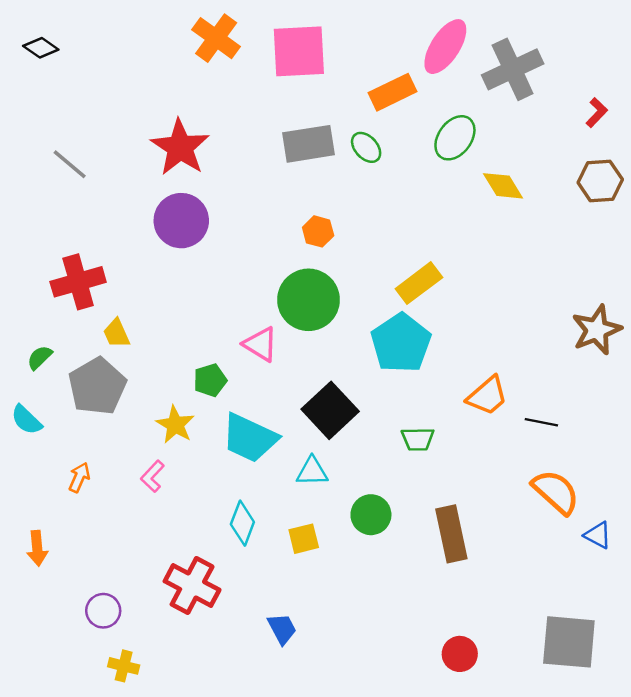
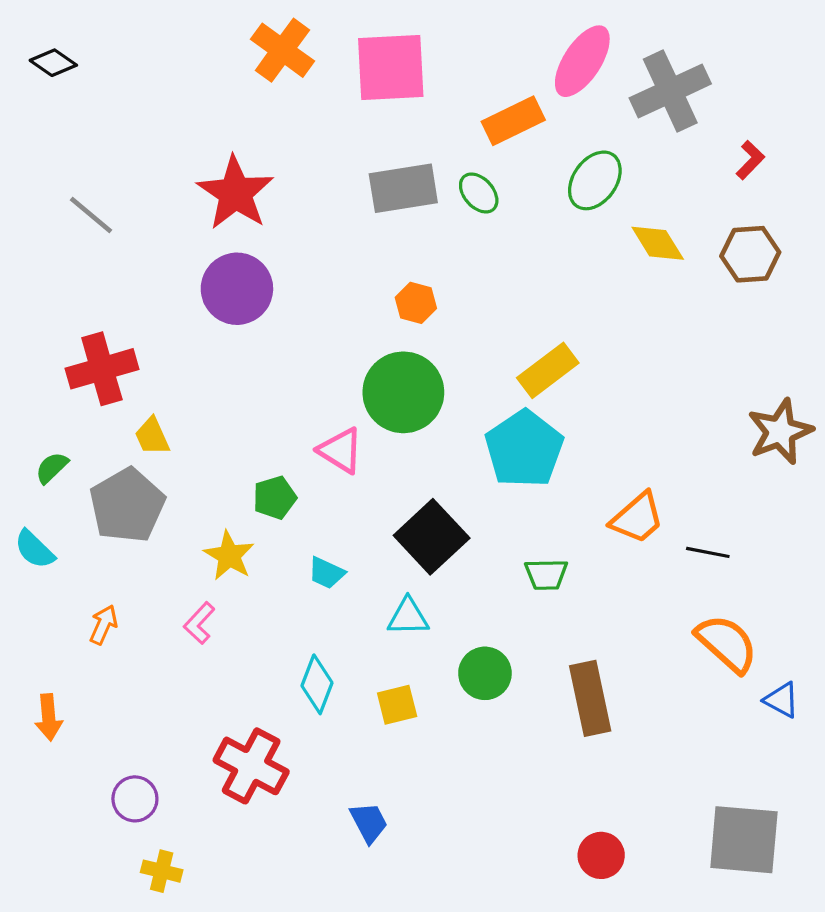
red L-shape: (597, 113) -> (750, 160), moved
brown hexagon: (600, 181) -> (750, 254), moved
cyan trapezoid: (250, 438) -> (326, 573), size x0.5

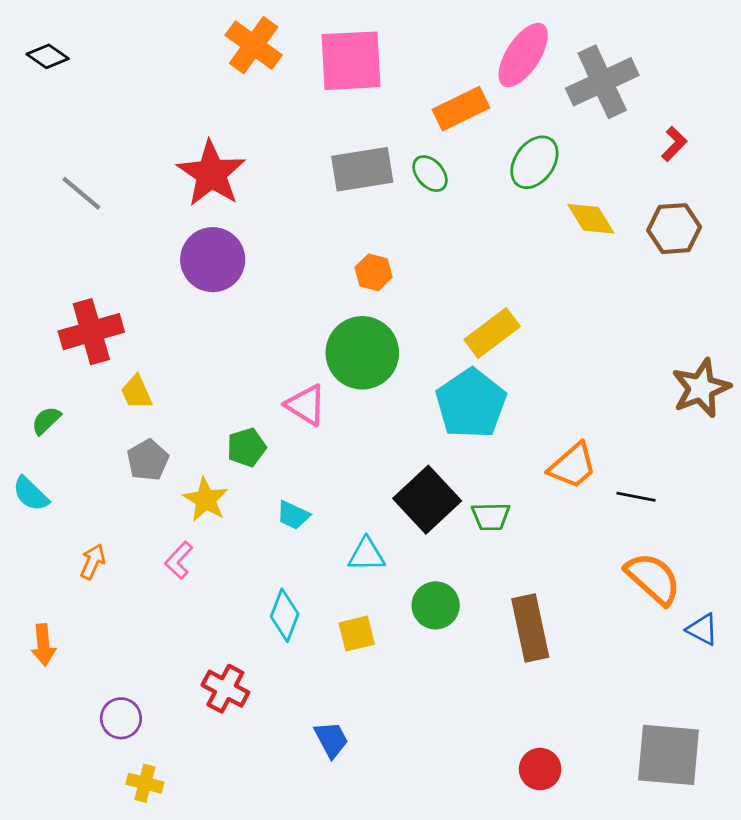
gray pentagon: (127, 505) -> (148, 460), moved, size x0.6
black square: (432, 537) -> (427, 500), moved
red cross: (251, 766) -> (225, 689), size x0.7

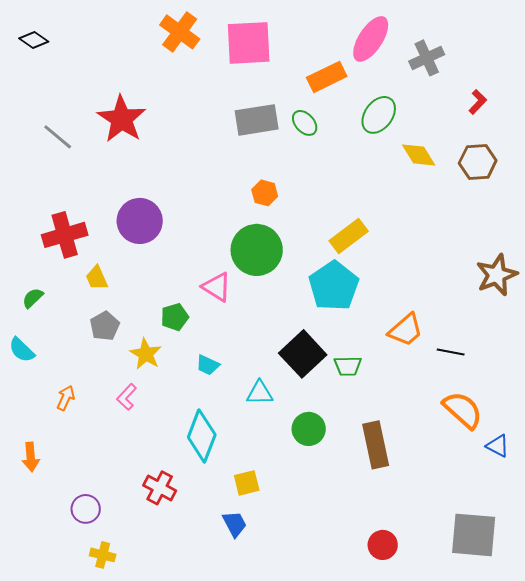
gray cross: (602, 82) -> (427, 58), size x0.7
red star: (211, 174) -> (122, 119), moved
purple circle: (213, 260) -> (140, 221), moved
cyan diamond: (285, 615) -> (202, 436), size x1.4
yellow square: (357, 634) -> (247, 483), moved

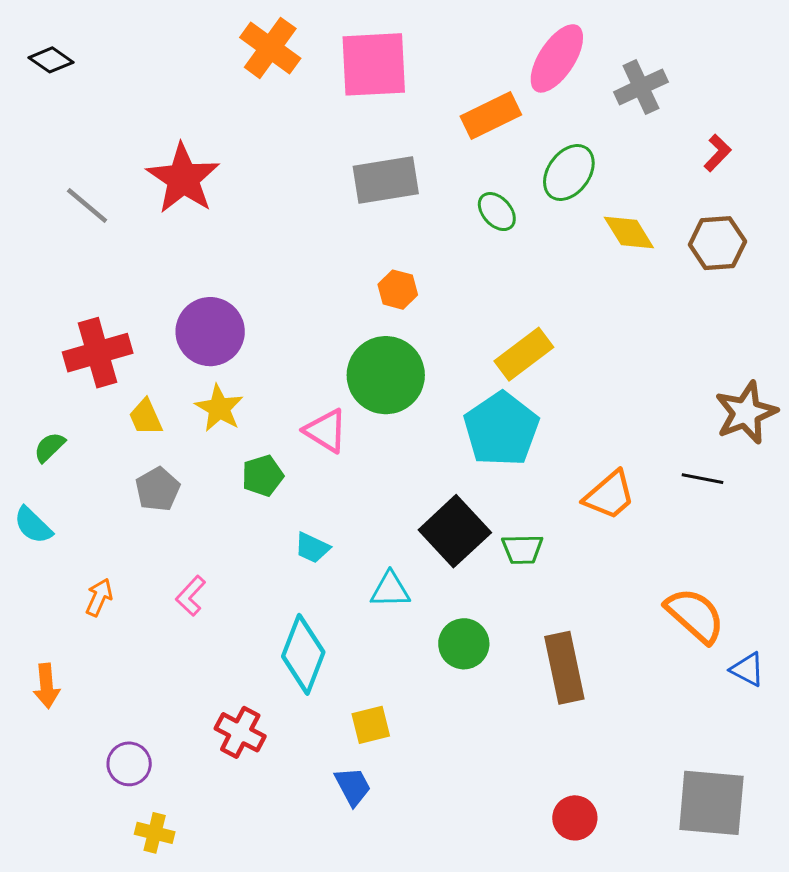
green ellipse: (305, 123) -> (497, 212), moved
black line: (451, 352) -> (702, 479), moved
yellow star: (146, 354) -> (219, 408), moved

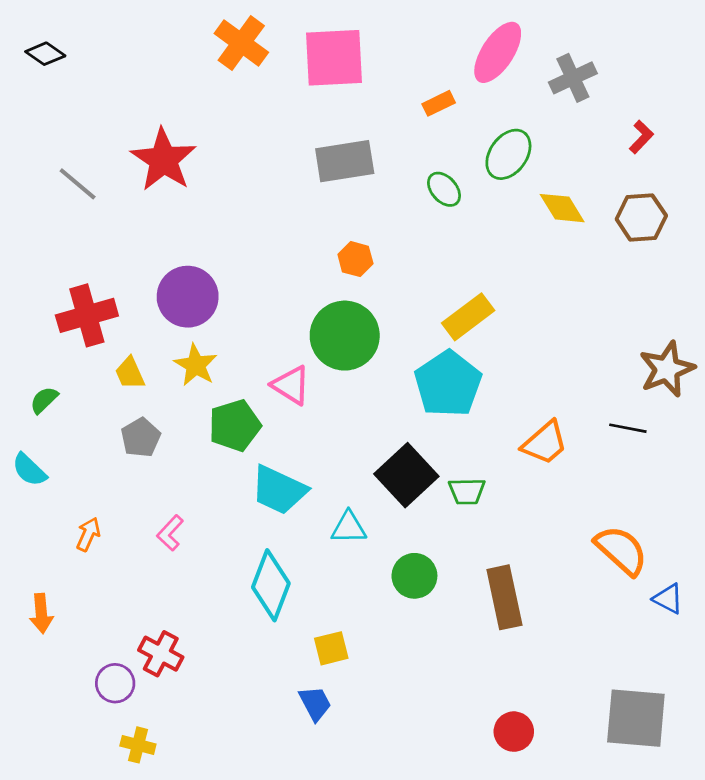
orange rectangle: (491, 115) -> (439, 103), size x0.6
green pentagon: (263, 476) -> (235, 426), size x1.4
cyan trapezoid: (312, 548) -> (279, 490), size x1.8
red cross: (240, 732) -> (161, 654), moved

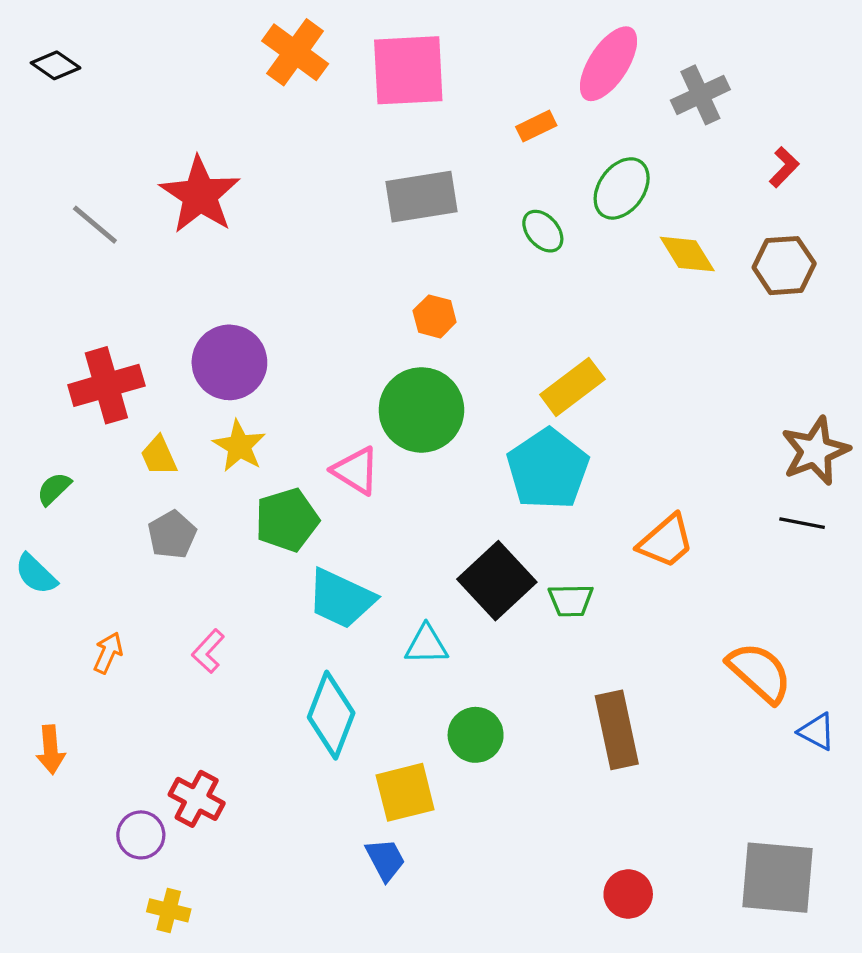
black line: (628, 428) -> (802, 523), moved
green circle: (414, 576) -> (476, 735), moved
yellow square: (331, 648) -> (405, 792), size x1.4

